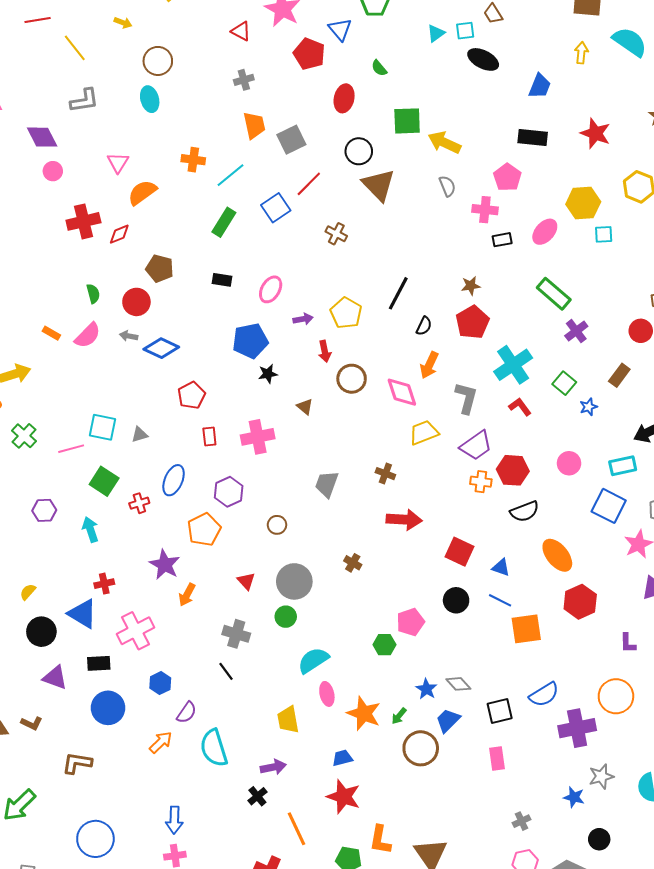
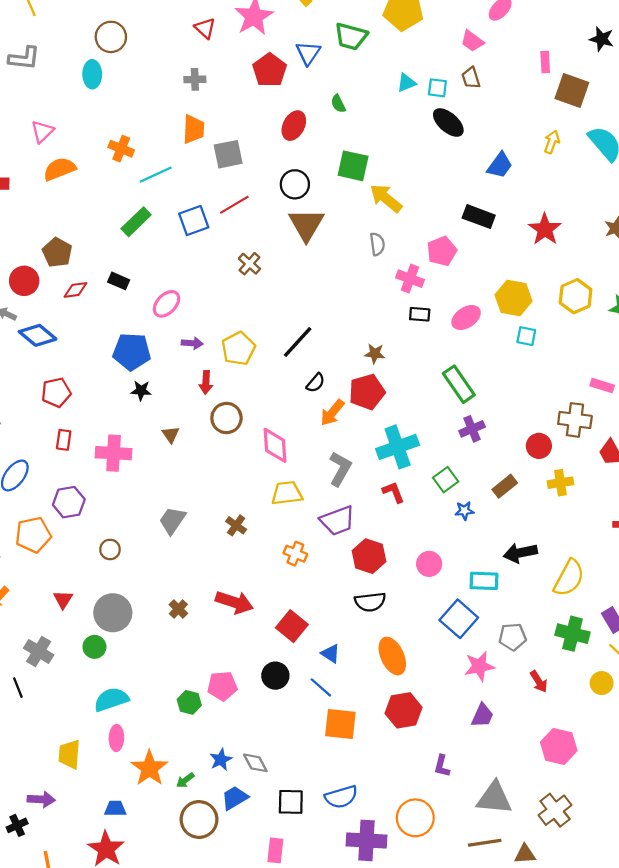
red diamond: (119, 234) -> (75, 290), moved
orange arrow: (429, 365) -> (332, 413), moved
orange cross: (481, 482) -> (295, 554), moved
red arrow: (404, 520) -> (234, 602), moved

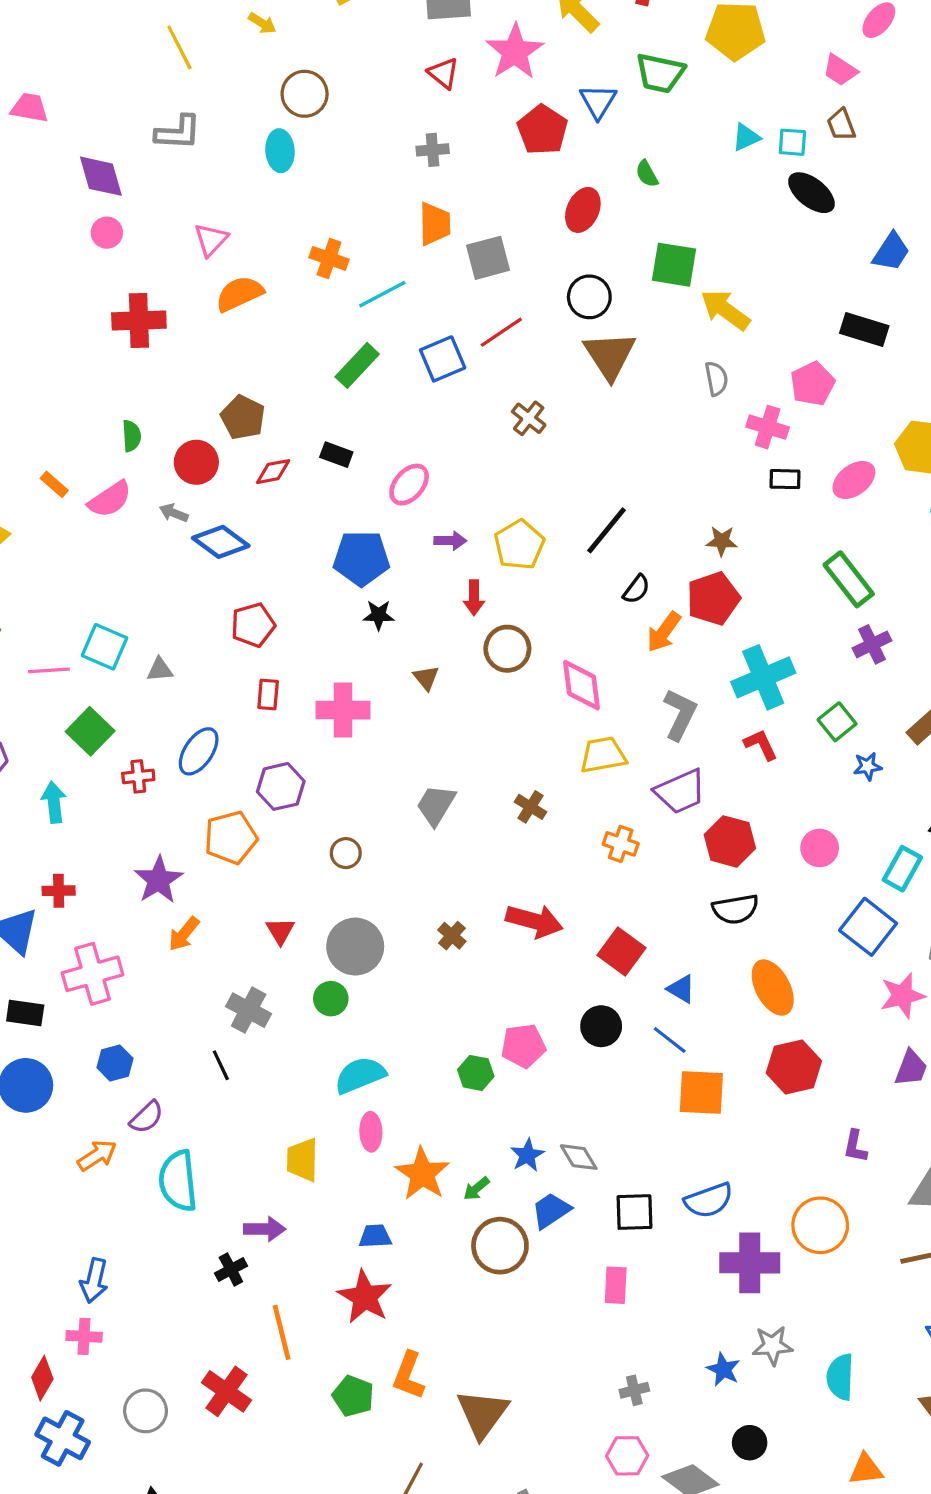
cyan rectangle: (484, 581) -> (902, 869), turned -60

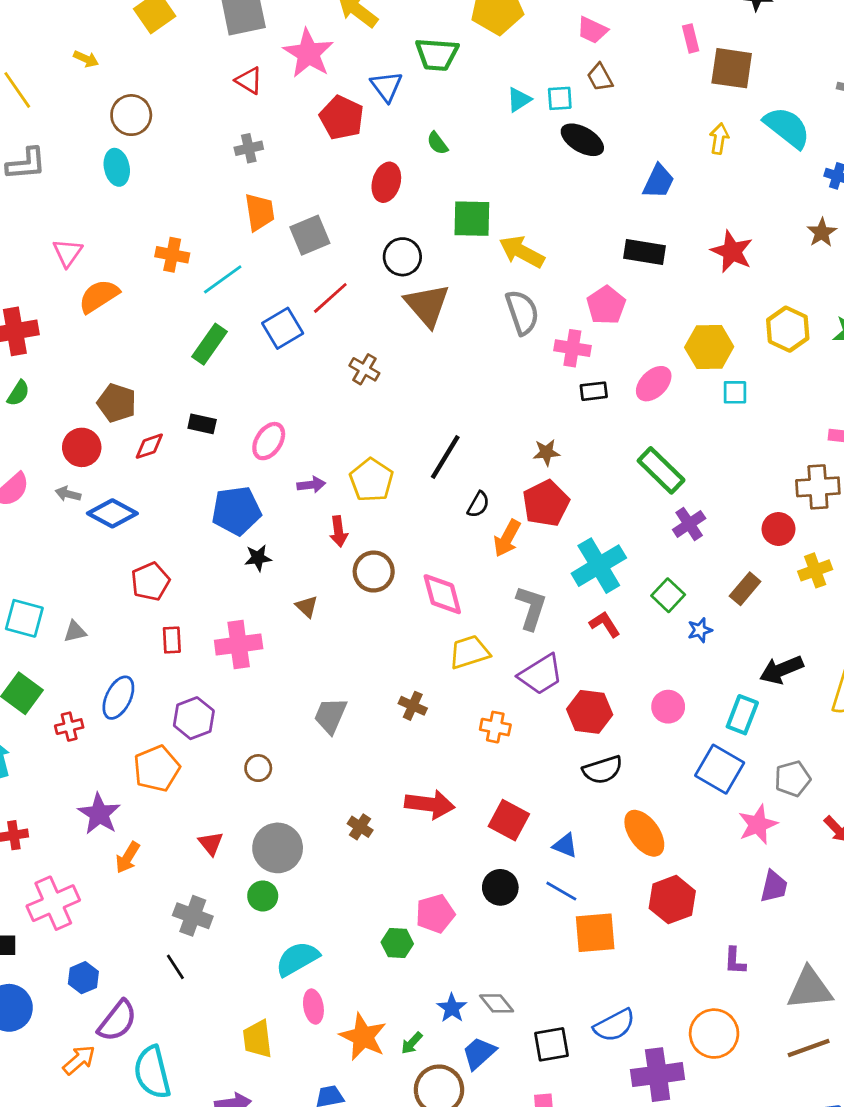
gray semicircle: (716, 379) -> (522, 312), size x1.5
green semicircle: (131, 436) -> (18, 393), moved, turned 44
purple semicircle: (147, 1117) -> (117, 1021), size x1.4

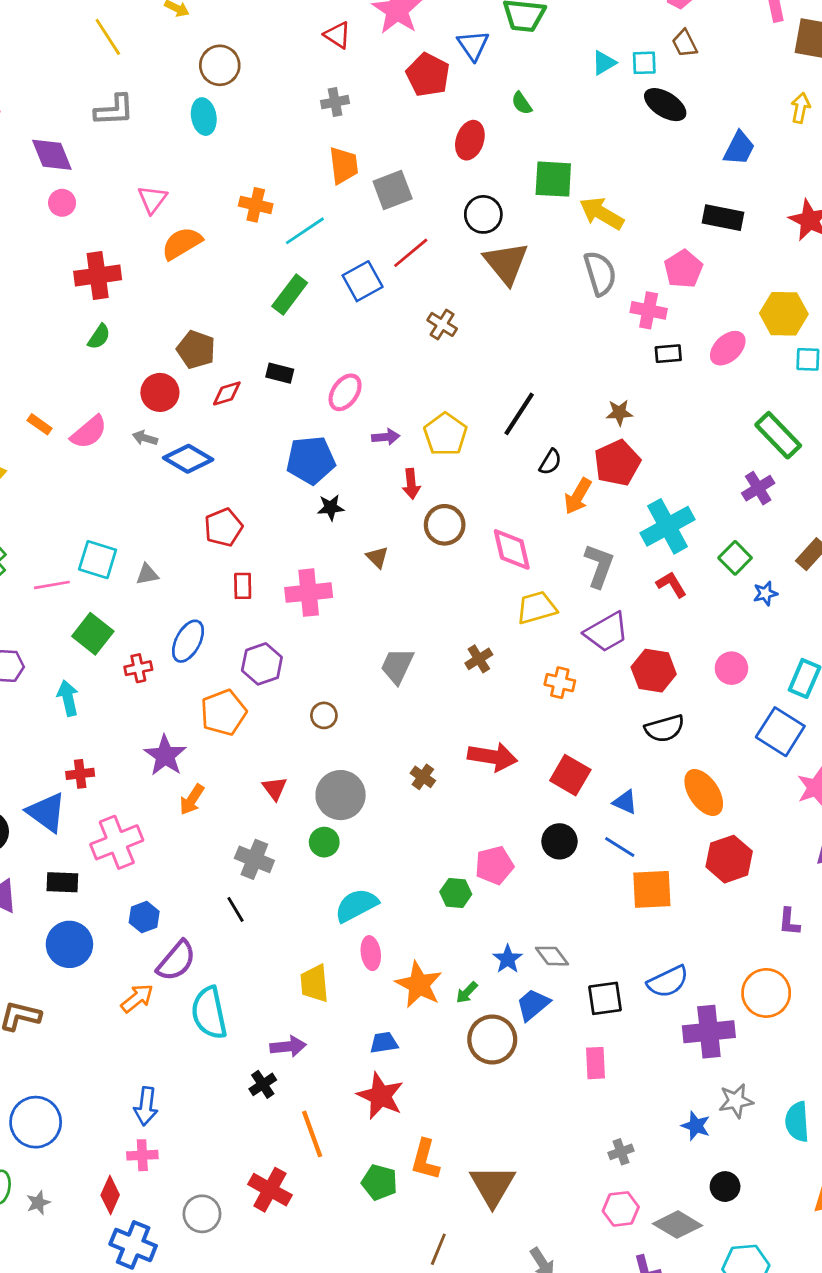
green rectangle: (661, 470) -> (778, 435), moved
brown cross: (413, 706) -> (479, 659), turned 32

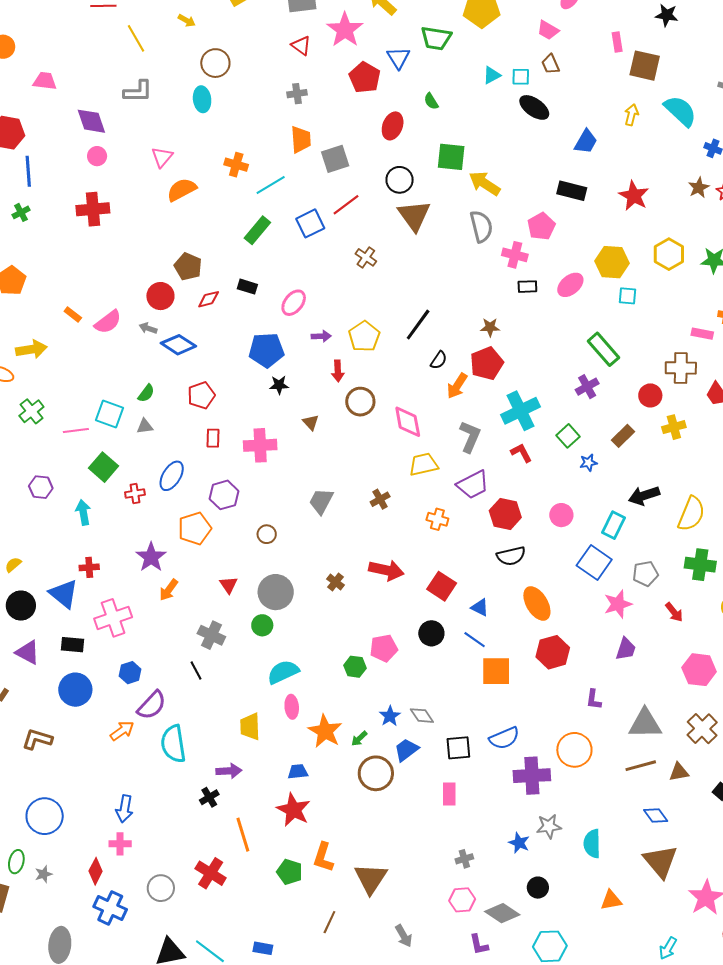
red cross: (98, 276) -> (93, 209), moved
green semicircle: (99, 337) -> (146, 393), moved

